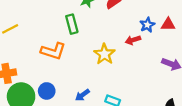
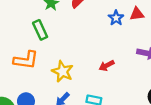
red arrow: (133, 40) -> (107, 66), moved
yellow star: (104, 54) -> (63, 71), moved

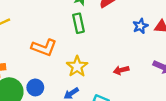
green rectangle: (40, 30) -> (78, 23), moved

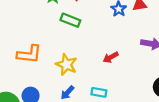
green rectangle: (78, 23) -> (70, 20), moved, turned -42

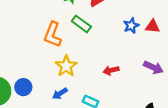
orange L-shape: (29, 54) -> (53, 35), moved, turned 90

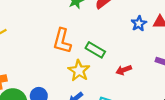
green rectangle: (81, 24) -> (95, 50), moved

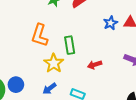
green rectangle: (95, 50) -> (70, 45), turned 48

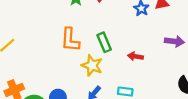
red arrow: (95, 65) -> (135, 56), turned 40

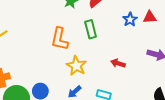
green rectangle: (104, 42) -> (91, 29), moved

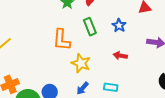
blue star: (130, 19) -> (119, 25), moved

